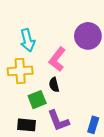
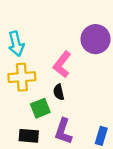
cyan arrow: (28, 40) -> (16, 44), moved
purple L-shape: (58, 121) -> (63, 131), turned 40

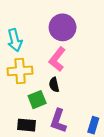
purple circle: (96, 39) -> (63, 27), moved

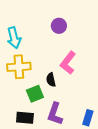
purple circle: (63, 27) -> (59, 26), size x0.6
pink L-shape: (57, 59) -> (68, 63), moved

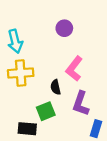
green square: (35, 94) -> (46, 111), moved
purple L-shape: (55, 114) -> (81, 104), moved

